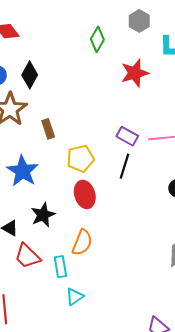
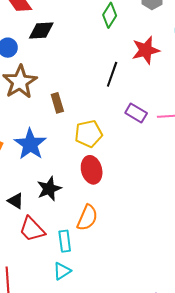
black diamond: (30, 75) -> (41, 30), moved, turned 56
black line: (125, 166) -> (112, 74), moved
cyan triangle: (75, 297) -> (62, 271), moved

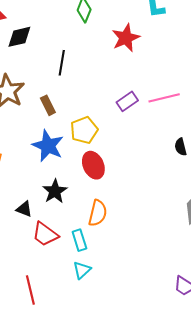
black line: (112, 74) -> (62, 63), moved
purple rectangle: (136, 113) -> (127, 101), turned -55
blue star: (30, 144) -> (48, 146), moved

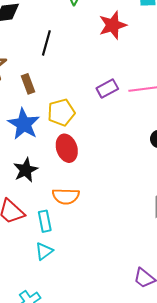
orange semicircle: (98, 213) -> (66, 196), turned 72

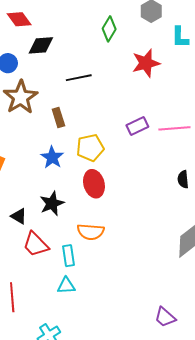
black line: (46, 43) -> (79, 78), turned 60
blue star: (24, 124) -> (52, 157), size x0.7
cyan triangle: (44, 251) -> (66, 286), turned 30

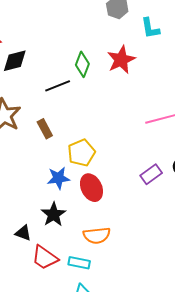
green diamond: (109, 29) -> (82, 64), moved
purple rectangle: (137, 126) -> (151, 174), moved
blue star: (52, 157) -> (58, 178), moved, turned -30
cyan rectangle: (68, 256) -> (79, 263), turned -60

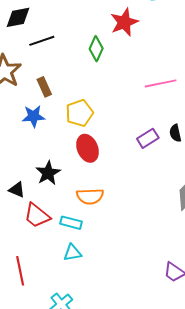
green diamond: (82, 64) -> (96, 49), moved
black line: (58, 86) -> (42, 41), moved
blue star: (58, 178) -> (33, 116), moved

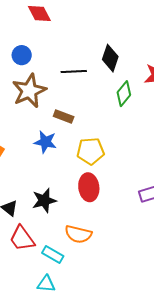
black diamond: (18, 17) -> (110, 58), moved, turned -76
brown rectangle: (44, 87) -> (64, 116), turned -60

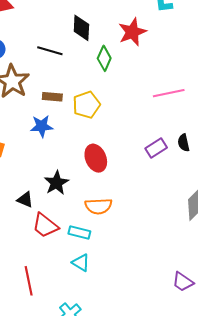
black line: (74, 71) -> (50, 51), turned 35
yellow pentagon: (90, 151) -> (86, 105), moved
cyan triangle: (46, 284) -> (81, 263), turned 42

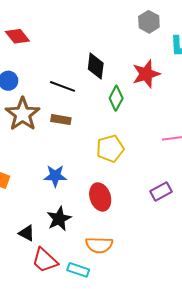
brown rectangle: (52, 97) -> (61, 120), moved
yellow pentagon: (86, 105) -> (110, 149), moved
blue star: (42, 126) -> (55, 176), moved

